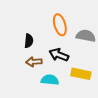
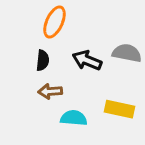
orange ellipse: (60, 25) -> (54, 22), moved, turned 40
black arrow: (59, 55) -> (87, 60), moved

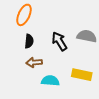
orange ellipse: (54, 22) -> (24, 15), moved
black arrow: (87, 60) -> (59, 41), turned 36

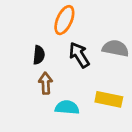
orange ellipse: (24, 15) -> (64, 20), moved
brown arrow: (34, 62) -> (46, 83), turned 91

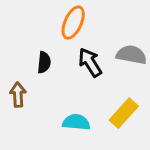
brown arrow: (46, 83) -> (18, 95), moved
yellow rectangle: (109, 99) -> (124, 113), turned -60

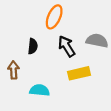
yellow rectangle: (124, 113) -> (79, 73), moved, turned 35
cyan semicircle: (76, 122) -> (39, 90), moved

